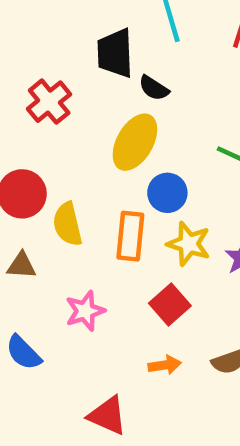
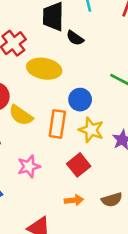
yellow ellipse: (135, 142) -> (44, 69), moved, turned 68
yellow semicircle: (67, 224) -> (21, 115), turned -45

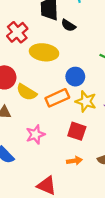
orange rectangle: (57, 124) -> (57, 98), turned 60
red square: (79, 165) -> (77, 131), turned -30

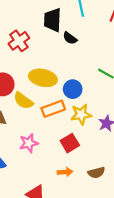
yellow ellipse: (44, 52) -> (43, 78), moved
yellow star: (86, 101) -> (81, 114), turned -30
red square: (77, 131) -> (70, 143), turned 36

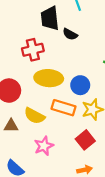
red cross: (19, 41) -> (33, 50), moved, turned 30
yellow semicircle: (23, 101) -> (34, 116), moved
orange rectangle: (53, 109) -> (64, 108), turned 45

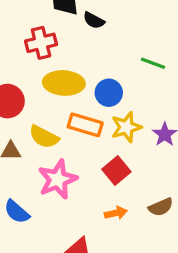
pink star: (44, 146) -> (58, 179), size x1.4

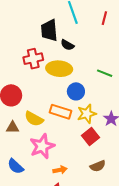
yellow ellipse: (64, 83) -> (59, 69), moved
red square: (116, 171) -> (90, 136), moved
brown semicircle: (161, 207) -> (98, 166), moved
orange arrow: (116, 213) -> (60, 170), moved

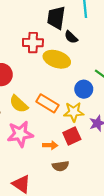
blue circle: (76, 91) -> (84, 89), moved
brown semicircle: (98, 166) -> (61, 166), moved
orange arrow: (60, 170) -> (50, 145), moved

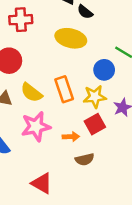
red cross: (33, 43) -> (21, 20), moved
orange rectangle: (47, 103) -> (64, 89), turned 45

